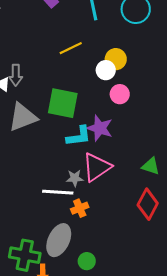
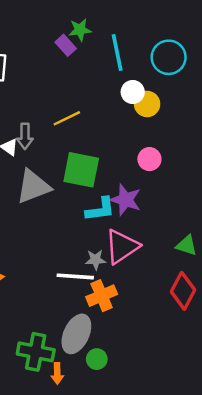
yellow line: (71, 48) -> (67, 118), moved
yellow circle: (116, 59) -> (147, 104), moved
white circle: (106, 70) -> (133, 92), moved
orange cross: (80, 208) -> (102, 296), size x1.4
green circle: (87, 261) -> (97, 359), moved

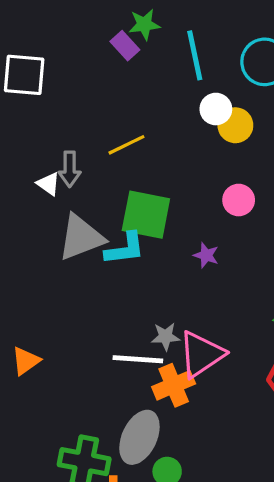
purple star: (126, 200) -> (206, 255), size x0.6
cyan L-shape: (100, 209) -> (125, 249), moved
pink triangle: (122, 246) -> (201, 354), moved

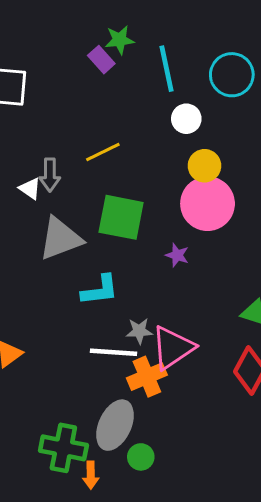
yellow circle: (235, 125) -> (204, 166), moved
pink circle: (239, 200) -> (208, 204), size x1.8
cyan L-shape: (125, 249) -> (100, 290), moved

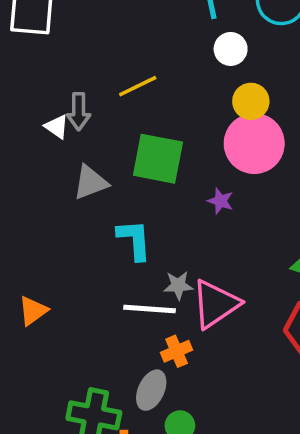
gray triangle: (60, 239) -> (90, 182), size x0.7
cyan L-shape: (100, 290) -> (134, 240), turned -87
orange cross: (147, 377) -> (177, 351), moved, size x0.7
gray ellipse: (115, 425) -> (151, 390), size x0.7

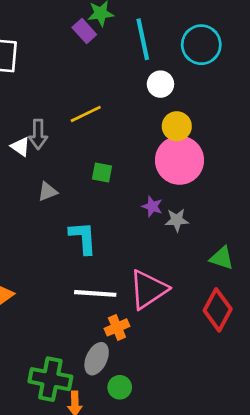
green square: (158, 159) -> (102, 172), size x0.5
gray triangle: (90, 182) -> (48, 191), size x0.7
gray star: (178, 285) -> (177, 220), moved

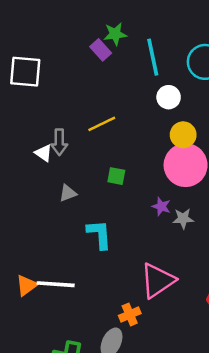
white line: (95, 293) -> (56, 284), moved

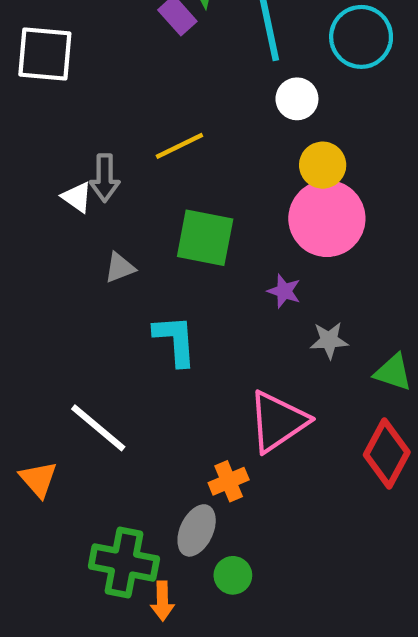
green square: (116, 176) -> (205, 238), size x1.8
gray star: (183, 219) -> (329, 340), moved
white line: (56, 284) -> (98, 428), turned 36
orange triangle: (26, 285) -> (38, 479), moved, turned -35

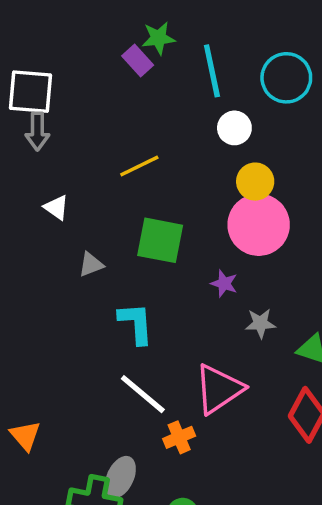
gray arrow: (105, 178) -> (37, 131), moved
white line: (98, 428) -> (143, 394), moved
gray ellipse: (197, 530) -> (120, 477), moved

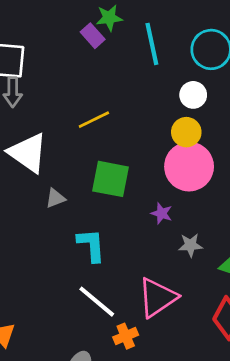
white circle: (234, 128) -> (193, 95), moved
white triangle: (56, 207) -> (28, 153), size x2.0

